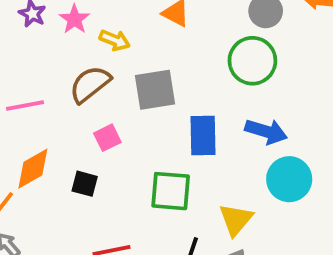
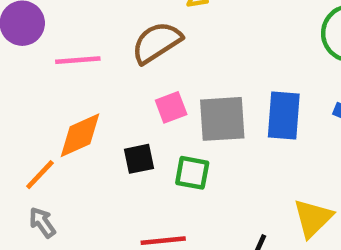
gray square: (155, 90) -> (222, 119), moved
black square: (85, 184) -> (139, 159), turned -32
green square: (171, 191) -> (192, 173), moved, size x0.7

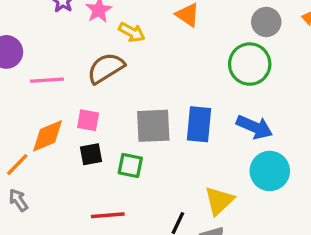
pink square: (171, 107) -> (88, 120), moved, turned 30

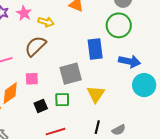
blue rectangle: (199, 124) -> (95, 49), moved
black square: (91, 154) -> (41, 106), moved
yellow triangle: (219, 201) -> (96, 94), moved

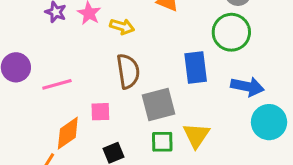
brown semicircle: (35, 46) -> (128, 71), moved, turned 125
green square: (62, 100) -> (162, 142), moved

